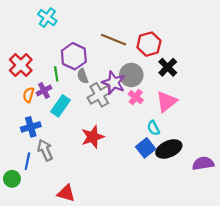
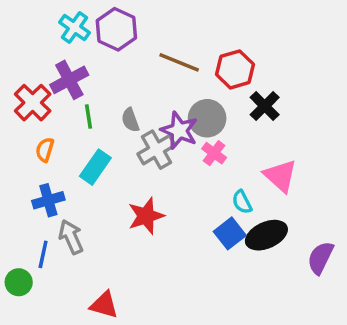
purple hexagon: (74, 56) -> (116, 29), moved
purple cross: (44, 90) -> (69, 80), moved, size x1.5
pink triangle: (167, 101) -> (280, 176), moved, turned -40
purple semicircle: (203, 163) -> (320, 258), turned -55

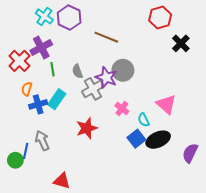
red hexagon: (235, 69) -> (160, 18), moved
black cross: (265, 106) -> (181, 43), moved
pink cross: (214, 153) -> (122, 109), moved
blue cross: (48, 200) -> (38, 104), moved
green circle: (19, 282) -> (15, 160), moved

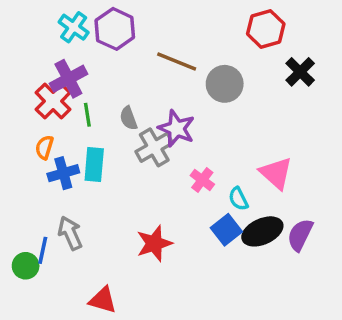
red cross: (19, 61) -> (53, 101), moved
gray circle: (123, 70) -> (225, 84), moved
cyan rectangle: (57, 99) -> (94, 165), turned -30
red star: (87, 128) -> (154, 243), moved
purple semicircle: (190, 153) -> (300, 235), moved

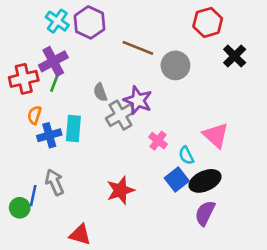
red cross: (53, 101) -> (24, 79), moved, turned 32
green line: (87, 115) -> (55, 83), moved, turned 30
purple semicircle: (300, 235) -> (205, 213), moved

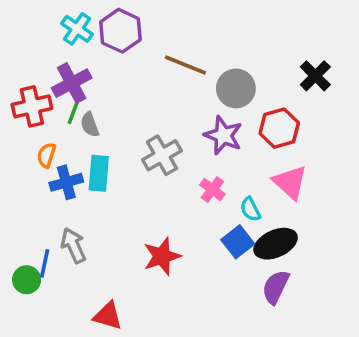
red hexagon: (208, 22) -> (279, 128), moved
gray semicircle: (100, 92) -> (90, 125), moved
purple star: (138, 100) -> (223, 135), moved

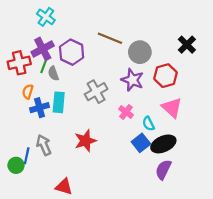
purple hexagon: (120, 31) -> (72, 52), moved
red star: (162, 256) -> (85, 141), moved

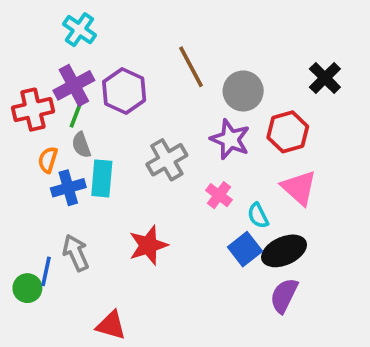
brown line: (110, 38) -> (191, 67), turned 40
gray semicircle: (53, 73) -> (81, 145), moved

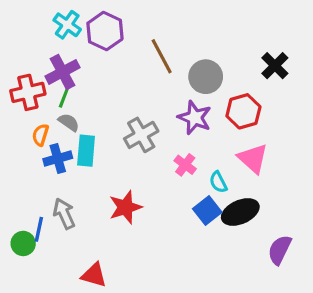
purple hexagon: (124, 91) -> (105, 31), moved
gray semicircle: (81, 145) -> (69, 122), turned 145
purple semicircle: (284, 296) -> (280, 250), moved

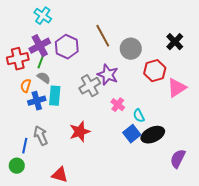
purple hexagon: (105, 31) -> (67, 47), moved
purple star: (195, 118) -> (108, 75), moved
pink triangle: (253, 159) -> (177, 88), moved, turned 45
green circle: (23, 243) -> (17, 166), moved

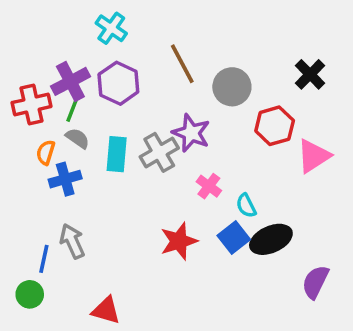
cyan cross: (43, 16) -> (111, 28), moved
cyan rectangle: (55, 96) -> (117, 154), moved
red star: (80, 132) -> (179, 241), moved

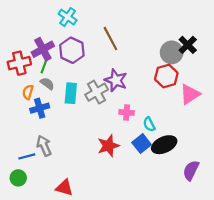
gray circle: (232, 87) -> (172, 52), moved
pink cross: (209, 186) -> (127, 112), turned -32
blue line: (44, 259) -> (27, 156), turned 63

